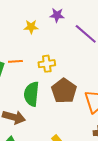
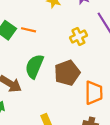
yellow cross: (47, 64) -> (78, 36), moved, turned -35

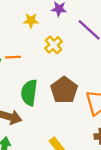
yellow cross: (78, 36) -> (54, 45), moved

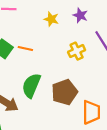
yellow cross: (54, 45) -> (77, 51), moved

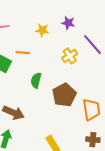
orange line: (25, 49) -> (23, 53), moved
green semicircle: (31, 85) -> (36, 80), moved, size x0.7

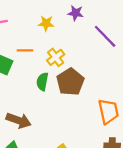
yellow cross: (70, 56) -> (56, 57), moved
brown pentagon: (64, 95) -> (70, 82), moved

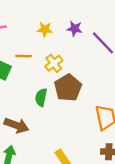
purple star: (75, 13) -> (75, 29), moved
green semicircle: (42, 82) -> (41, 97), moved

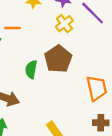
yellow cross: (54, 63) -> (64, 24), moved

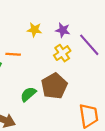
green semicircle: (31, 69) -> (28, 94), turned 35

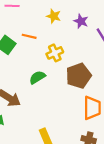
yellow cross: (62, 53) -> (55, 53), moved
brown pentagon: (54, 86) -> (78, 76), moved

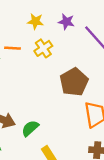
yellow cross: (55, 53) -> (43, 48), moved
green semicircle: (37, 77) -> (30, 128), moved

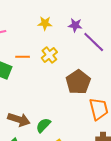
yellow star: (35, 21) -> (45, 23), moved
purple star: (66, 22) -> (75, 25), moved

